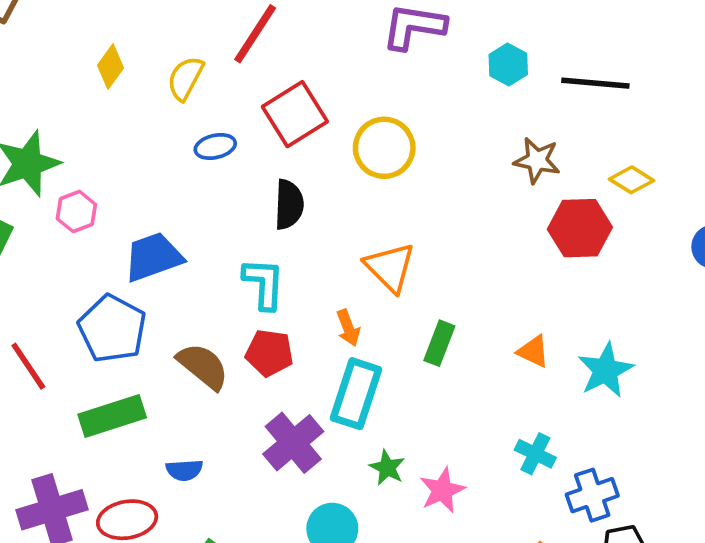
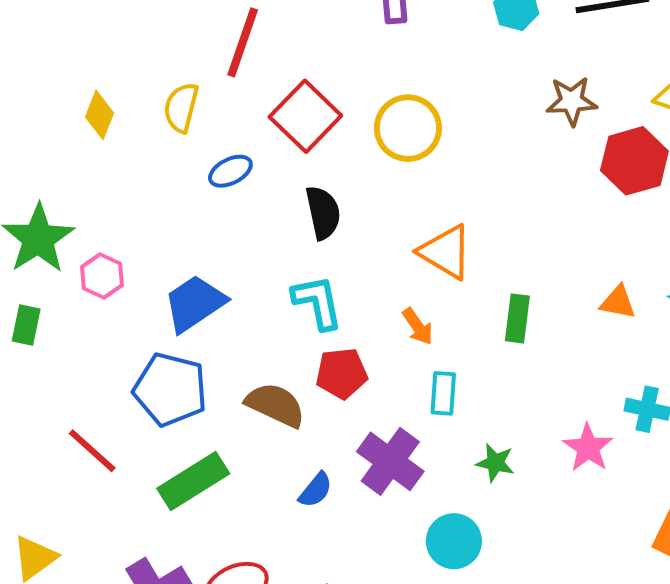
cyan rectangle: (356, 394) -> (443, 393), size x0.6
blue semicircle: (184, 470) -> (316, 490), moved, turned -33
pink star: (442, 490) -> (588, 448), moved

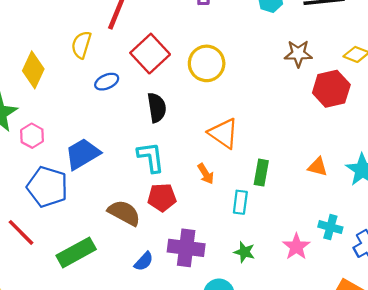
yellow diamond: (99, 115) -> (33, 70), moved, size x1.4
blue pentagon: (170, 389) -> (47, 187), moved
cyan rectangle: (443, 393) -> (240, 202), moved
purple cross: (390, 461) -> (186, 248), turned -32

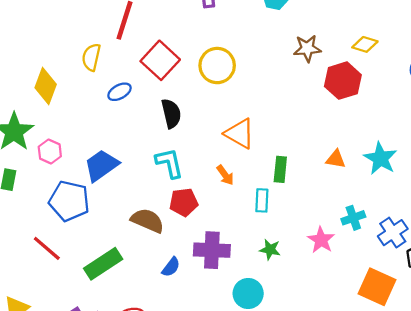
cyan cross: (330, 227) -> (353, 218), turned -30

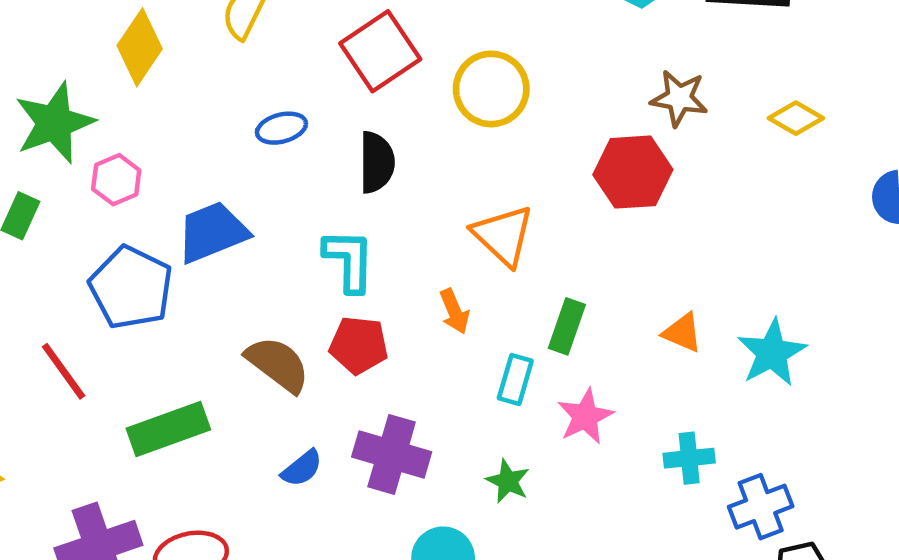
red hexagon: (343, 81) -> (633, 172), moved
blue ellipse: (119, 92) -> (281, 128), moved
pink star: (321, 240) -> (585, 416), moved

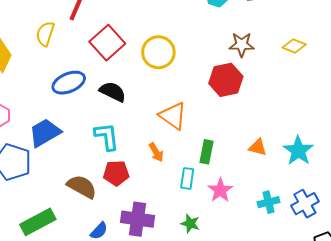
blue ellipse: (281, 128) -> (69, 83), size x1.5
black semicircle: (377, 162) -> (113, 92), turned -56
blue cross: (761, 507) -> (305, 204), moved

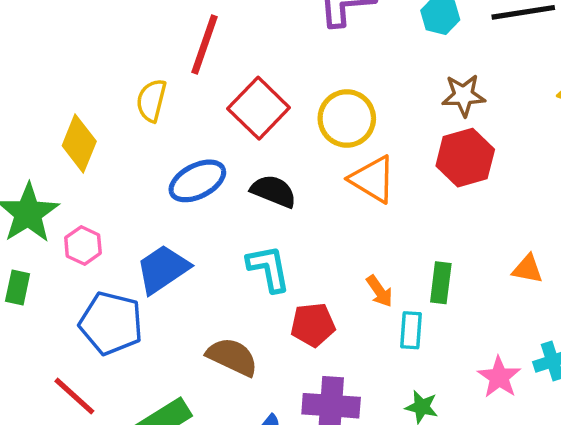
brown star: (242, 45) -> (464, 95), moved
orange triangle: (173, 116) -> (373, 179), moved
orange arrow: (156, 152) -> (379, 291), moved
red pentagon: (116, 173) -> (313, 325), moved
pink star: (220, 190) -> (499, 377), moved

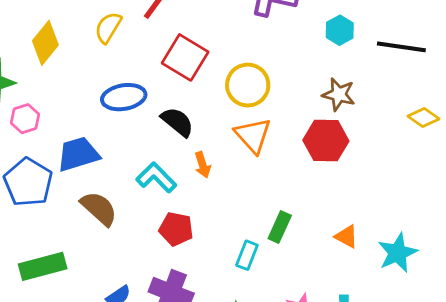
red square: (259, 108) -> (185, 57), turned -30
cyan L-shape: (269, 268) -> (156, 177), turned -51
orange arrow: (379, 291) -> (203, 165), moved
brown semicircle: (232, 357) -> (99, 208), moved

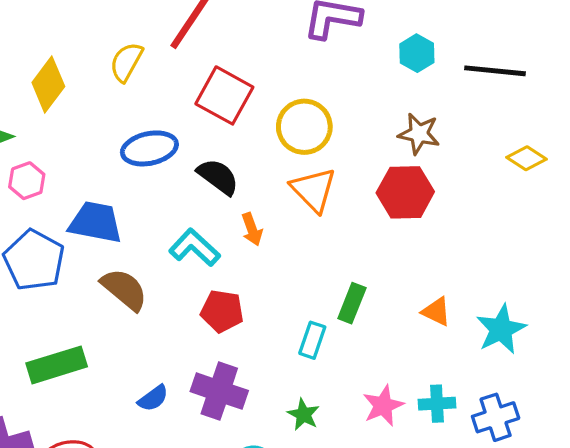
blue trapezoid: (78, 154) -> (95, 222), turned 30

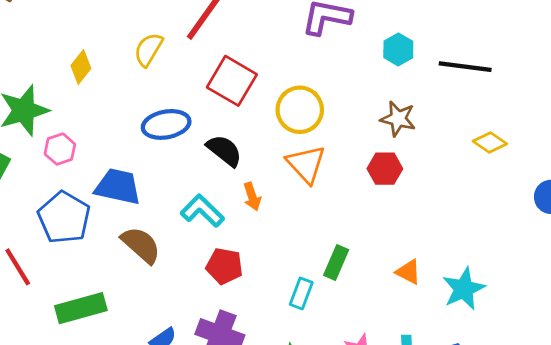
yellow diamond: (48, 85) -> (81, 67), size x0.7
red hexagon: (405, 192) -> (385, 169), size x0.7

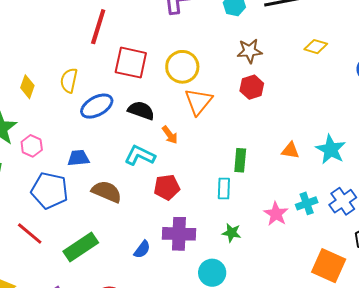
yellow semicircle: (148, 50) -> (69, 80), moved
orange triangle: (306, 164) -> (198, 102), turned 40
blue trapezoid: (118, 187) -> (78, 158), size x0.7

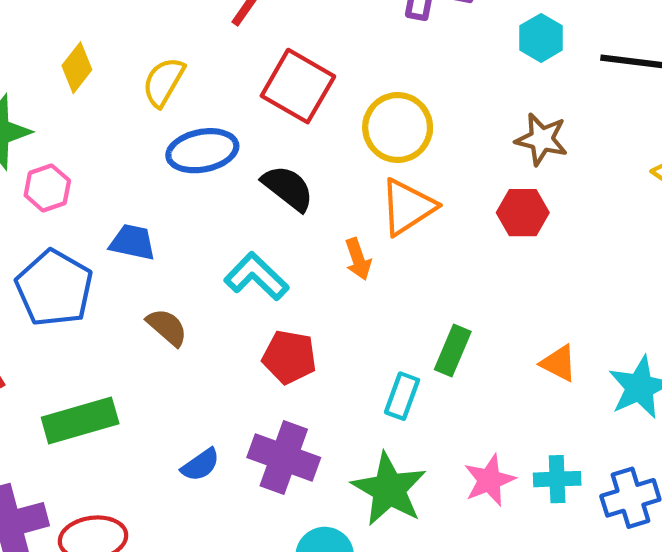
orange arrow: (170, 135) -> (358, 259), moved
brown semicircle: (107, 192) -> (167, 327), size x0.7
green star: (232, 233) -> (389, 489), size x1.8

